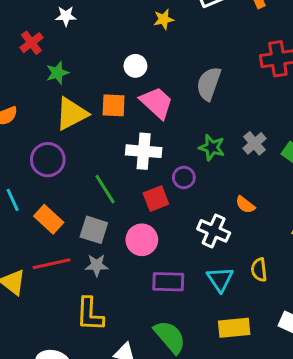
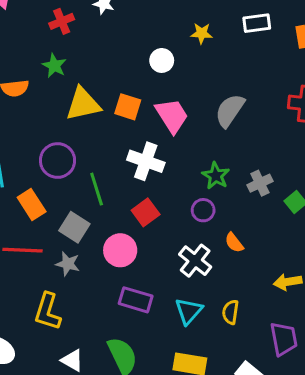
white circle: (135, 66) -> (162, 60), moved
green star: (57, 73) -> (54, 66), moved, turned 30
purple circle: (48, 160) -> (58, 161), moved
purple circle: (184, 177) -> (203, 210), moved
red square: (156, 199) -> (146, 212), turned -30

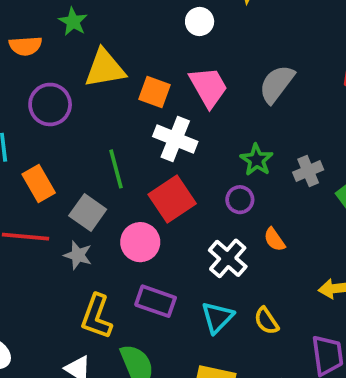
orange square: (128, 107) -> (155, 92), moved
purple circle: (58, 161) -> (50, 104), moved
red square: (146, 212) -> (172, 199), size x1.4
yellow L-shape: (48, 311) -> (97, 316), moved
yellow semicircle: (230, 312) -> (266, 321), turned -45

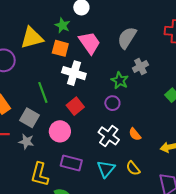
green star: (73, 22) -> (62, 25), moved
gray cross: (308, 171) -> (140, 67), moved
red square: (172, 199) -> (75, 106), size x0.7
orange semicircle: (274, 239) -> (135, 134), moved

